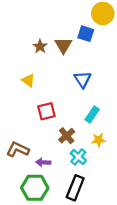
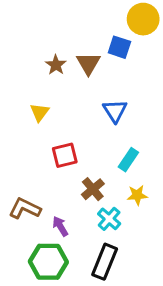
yellow triangle: (28, 80) -> (40, 112), turned 32
purple arrow: (43, 162) -> (60, 226), turned 56

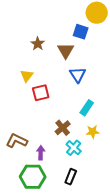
brown triangle: (88, 63) -> (66, 51), moved
red square: (65, 155) -> (41, 93), moved
purple arrow: (60, 226) -> (41, 153), turned 32
black rectangle: (105, 262) -> (71, 177), size x0.7

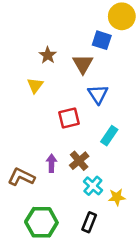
yellow triangle: (27, 76) -> (35, 85), moved
red square: (41, 93) -> (69, 118), moved
yellow star: (93, 132) -> (117, 197), moved
purple arrow: (41, 153) -> (51, 163), moved

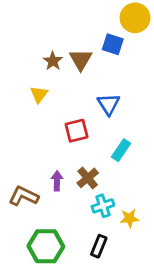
brown triangle: (83, 64) -> (81, 60), moved
cyan cross: (93, 186) -> (103, 206), turned 30

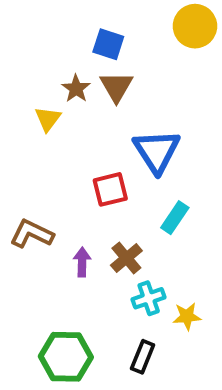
blue square: (113, 44) -> (108, 44), moved
yellow triangle: (39, 94) -> (48, 119), moved
blue triangle: (109, 104) -> (157, 151), size x1.4
brown L-shape: (24, 196) -> (32, 234), moved

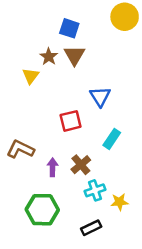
blue triangle: (157, 151) -> (100, 96), size x0.7
green hexagon: (66, 357) -> (42, 210), moved
black rectangle: (143, 357) -> (91, 228), turned 42

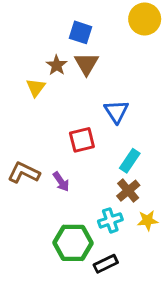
brown cross: (81, 165) -> (128, 191), moved
purple arrow: (53, 167) -> (61, 182), moved, turned 144
yellow star: (119, 202) -> (148, 220), moved
green hexagon: (42, 210) -> (73, 243), moved

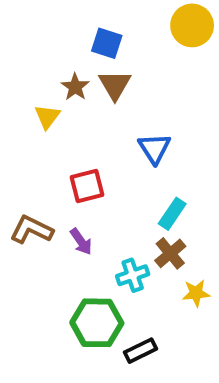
red square: (82, 140) -> (87, 186), moved
cyan cross: (110, 220) -> (133, 275), moved

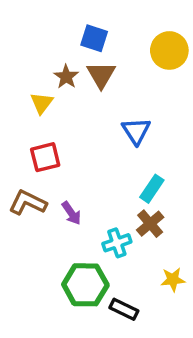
yellow circle: (192, 25) -> (169, 50), moved
red square: (87, 186) -> (45, 157), moved
yellow star: (196, 293) -> (173, 280), moved
black rectangle: (141, 351) -> (124, 309), turned 52

